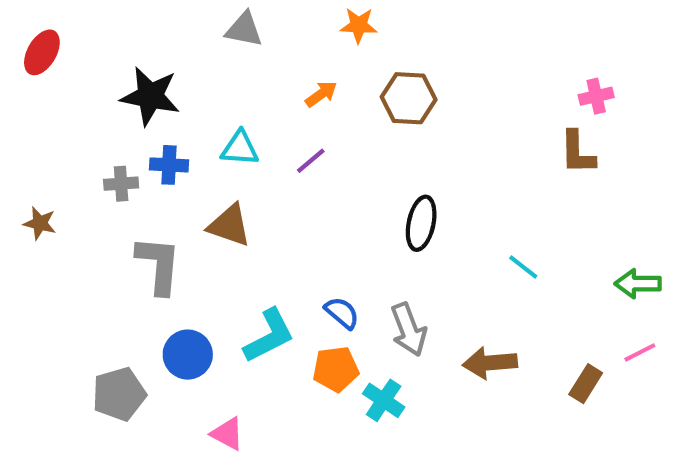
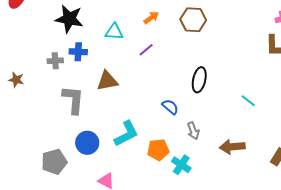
cyan triangle: (240, 148) -> (114, 32), moved
brown triangle: (229, 225) -> (107, 81), turned -30
blue semicircle: (342, 313) -> (170, 107), moved
gray arrow: (409, 330) -> (193, 131), size x0.7

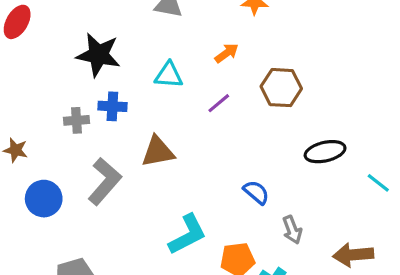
brown hexagon: (193, 20) -> (281, 88), moved
black ellipse: (199, 80) -> (325, 152), moved, turned 65
gray L-shape: (73, 100) -> (105, 181), turned 36
blue circle: (87, 143) -> (44, 199), moved

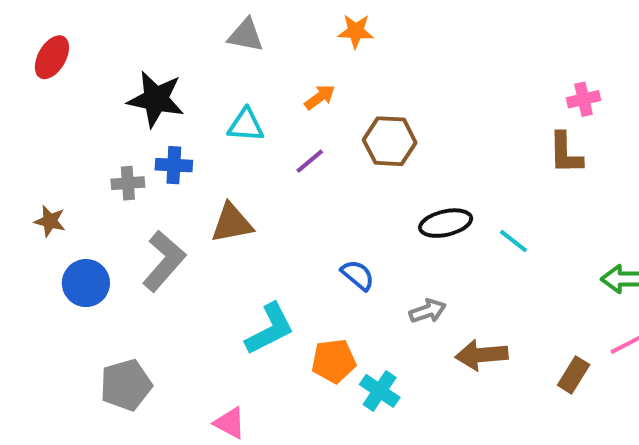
cyan line: (378, 183) -> (514, 241), moved
gray arrow: (292, 230) -> (428, 311), moved, turned -88

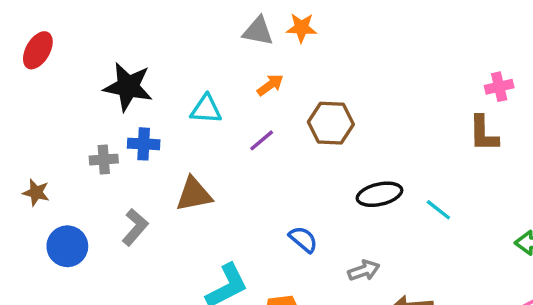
gray triangle: (246, 35) -> (258, 31), moved
gray L-shape: (164, 261) -> (135, 227), size x0.7

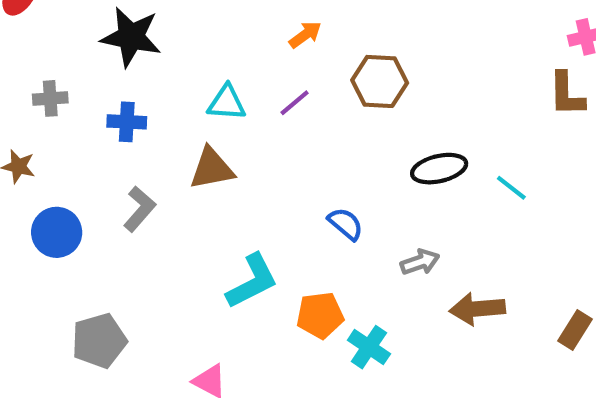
cyan triangle: (206, 109) -> (227, 103), moved
blue cross: (144, 144) -> (127, 122), moved
gray cross: (104, 160) -> (50, 98), moved

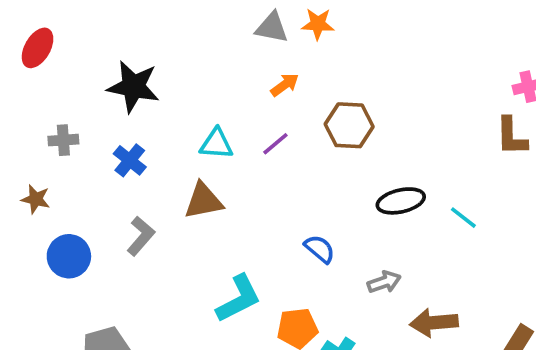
blue cross: (127, 122) -> (130, 160), turned 36

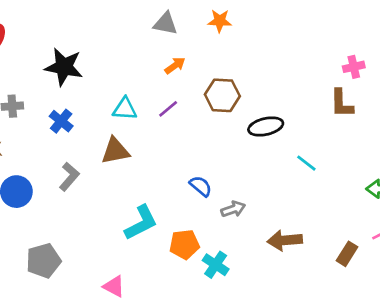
orange star: (318, 24) -> (220, 21), moved
black ellipse: (401, 201) -> (266, 126), moved
gray arrow: (384, 282) -> (233, 209), moved

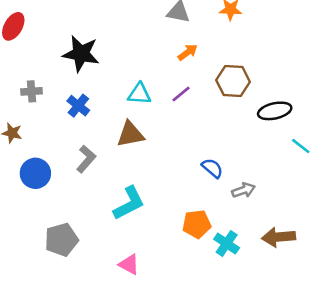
cyan line: (306, 163) -> (301, 146), moved
cyan L-shape: (141, 223) -> (129, 203), moved
brown arrow: (285, 240) -> (279, 237), moved

